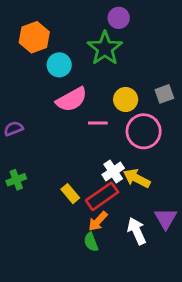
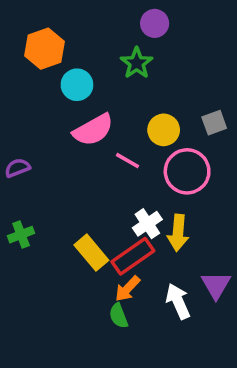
green star: (105, 48) -> (137, 63), size x0.7
pink line: (98, 123) -> (128, 161), turned 30
yellow arrow: (137, 178) -> (178, 233), turned -112
yellow rectangle: (70, 194) -> (91, 253), size x1.4

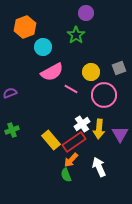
purple triangle: (216, 285) -> (120, 134), moved

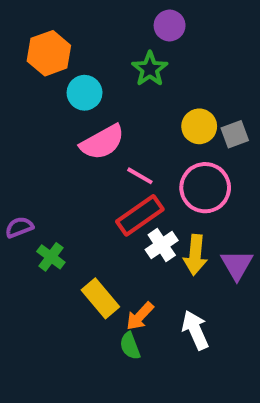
yellow circle: (91, 72) -> (199, 126), moved
purple semicircle: (10, 93) -> (19, 227), moved
green cross: (12, 130) -> (51, 257), moved, turned -32
yellow rectangle: (51, 140) -> (100, 298), moved
red rectangle: (74, 142) -> (140, 215), moved

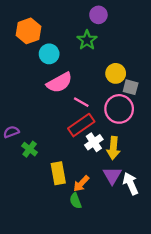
gray square: (235, 134) -> (131, 87), moved, turned 35
purple triangle: (237, 265) -> (112, 176), moved
yellow rectangle: (100, 298) -> (58, 173), turned 30
white arrow: (195, 330) -> (131, 184), moved

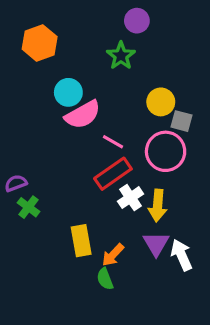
cyan circle: (49, 54) -> (68, 92), moved
green cross: (30, 149) -> (28, 207), moved

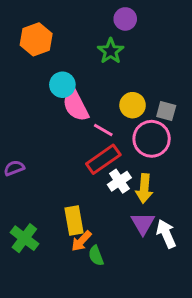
yellow circle: (161, 102) -> (133, 105), moved
pink semicircle: (83, 115) -> (76, 105), turned 92
green cross: (28, 207) -> (24, 238), moved, size x1.4
orange arrow: (113, 255) -> (81, 241), moved

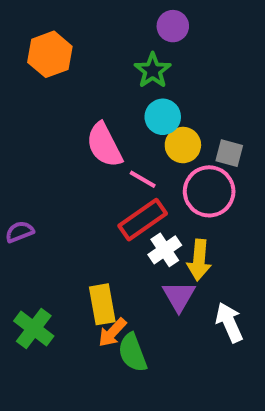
cyan circle: (62, 85) -> (163, 117), moved
purple triangle: (143, 224) -> (179, 296), moved
green semicircle: (96, 256) -> (132, 353), size x1.4

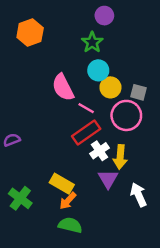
yellow rectangle: (102, 304) -> (62, 184), turned -50
green semicircle: (132, 353) -> (70, 225), moved, turned 125

